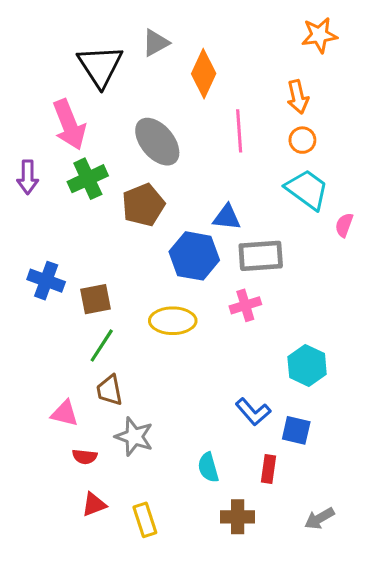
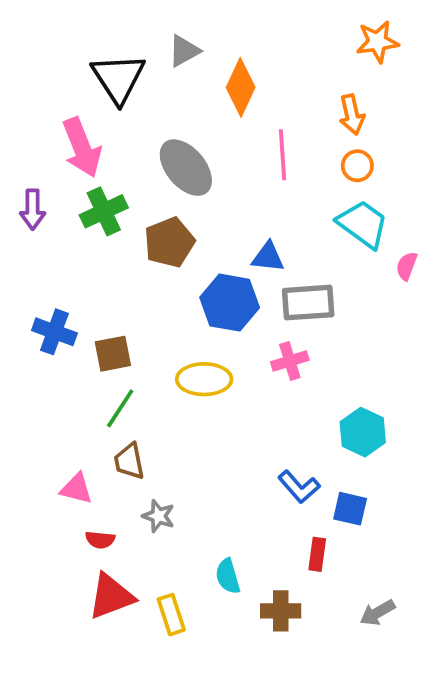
gray star: (134, 437) -> (158, 516), size x0.7
cyan semicircle: (208, 467) -> (228, 576), moved
red triangle: (94, 504) -> (111, 596), size x1.6

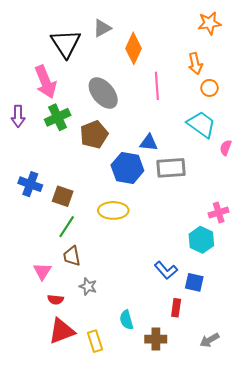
orange circle: (357, 166) -> (209, 88), moved
brown square: (113, 354) -> (63, 196), turned 30
pink cross: (290, 361) -> (219, 213), moved
pink triangle: (76, 489) -> (42, 271), turned 48

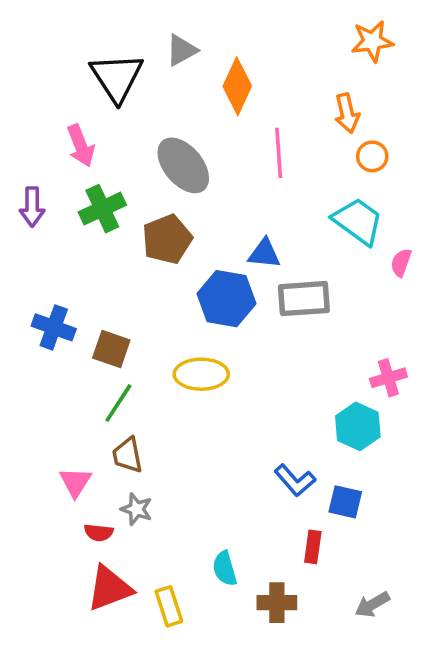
pink arrow: (45, 82) -> (81, 146), size x0.7
gray star: (88, 286) -> (136, 509), moved

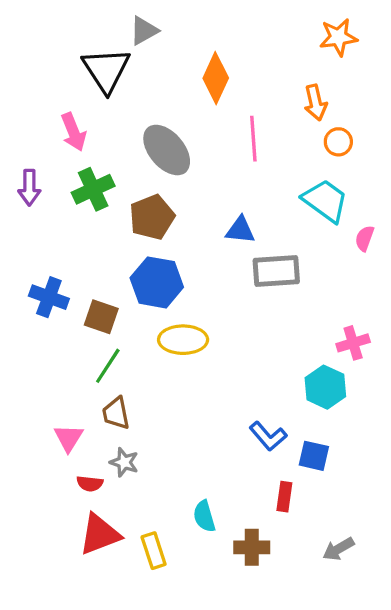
gray triangle: (181, 50) -> (144, 31), moved
blue hexagon: (226, 299) -> (157, 282), moved

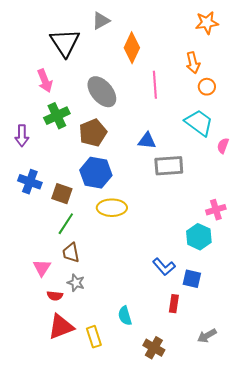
gray triangle: (144, 31) -> (101, 21), moved
purple arrow: (29, 188) -> (22, 136), moved
brown cross: (252, 547) -> (154, 348), moved, turned 30

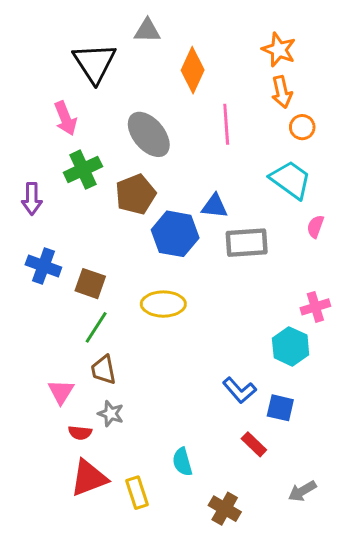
gray triangle: (101, 21) -> (147, 31), turned 30
orange star: (207, 23) -> (279, 50), moved, turned 30
pink semicircle: (223, 146) -> (315, 227), moved
blue hexagon: (96, 173) -> (175, 234), moved
red rectangle: (174, 304) -> (254, 444), turned -54

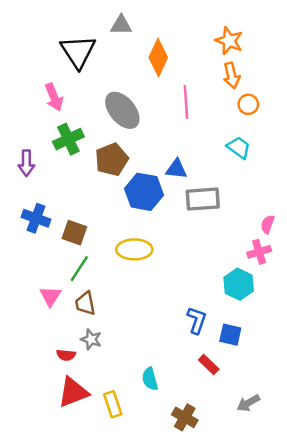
cyan trapezoid: (291, 180) -> (239, 147), size x0.7
pink semicircle: (315, 227) -> (267, 224), moved
blue L-shape: (239, 390) -> (197, 320), turned -120
pink triangle: (61, 392) -> (50, 296), moved

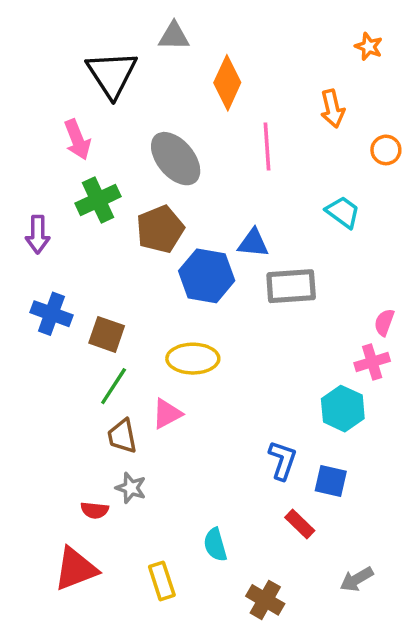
orange star: (229, 41) -> (369, 47), moved, size x0.7
orange circle: (248, 104) -> (386, 150), moved
pink triangle: (50, 296) -> (167, 414), moved, turned 30
red triangle: (73, 392) -> (76, 569), moved

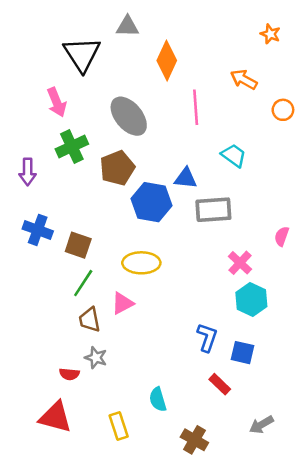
orange arrow: (332, 109) -> (244, 79), turned 132
cyan trapezoid: (343, 212) -> (234, 155), moved
pink cross: (372, 362) -> (240, 263), moved, turned -30
red triangle: (76, 569) -> (55, 417), turned 36

